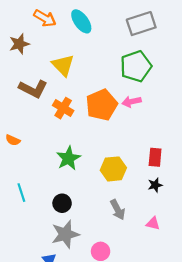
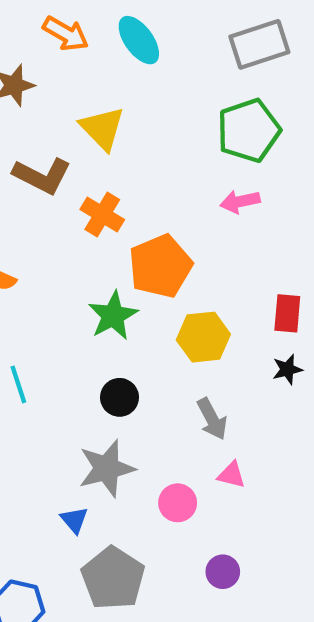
orange pentagon: (102, 105) -> (160, 266), moved
black circle: (62, 203) -> (119, 397), moved
pink triangle: (153, 224) -> (231, 475), moved

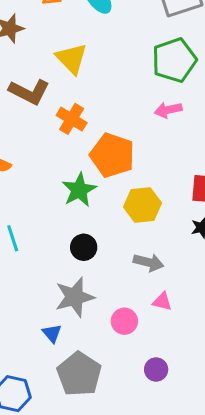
orange pentagon: (160, 266) -> (112, 155), turned -30
gray arrow: (212, 419) -> (149, 262), turned -48

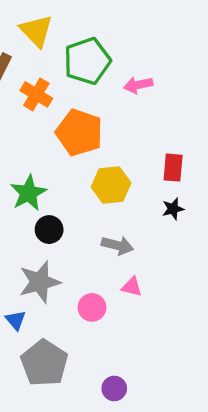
green pentagon: (174, 60) -> (87, 61), moved
green star: (79, 190) -> (28, 193), moved
purple circle: (156, 370) -> (114, 388), moved

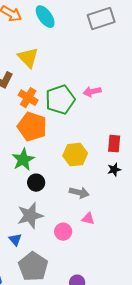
green pentagon: (87, 61) -> (60, 100), moved
orange pentagon: (79, 133) -> (32, 127), moved

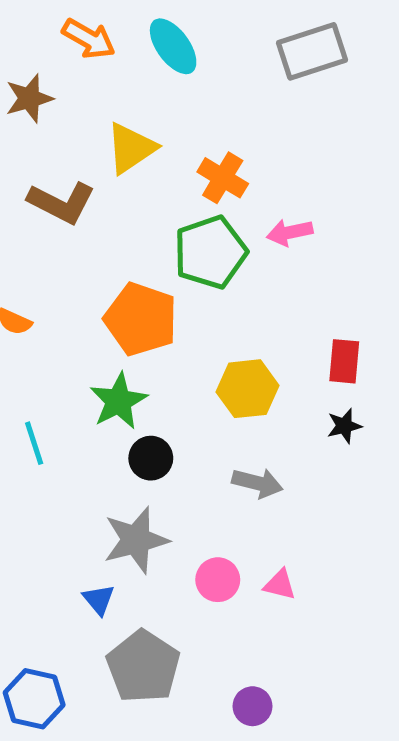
yellow triangle: (28, 58) -> (131, 148), turned 40
orange cross: (28, 98) -> (223, 178), moved
pink triangle: (88, 219) -> (280, 585), moved

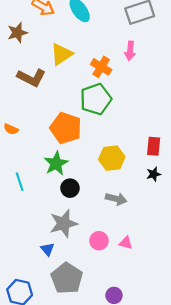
pink arrow: (290, 232) -> (130, 51), moved, turned -72

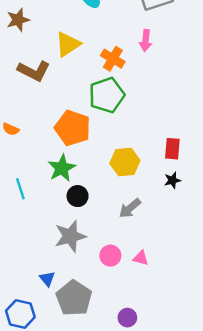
gray arrow: (116, 199) -> (130, 208), turned 126
blue triangle: (47, 249) -> (47, 279), moved

